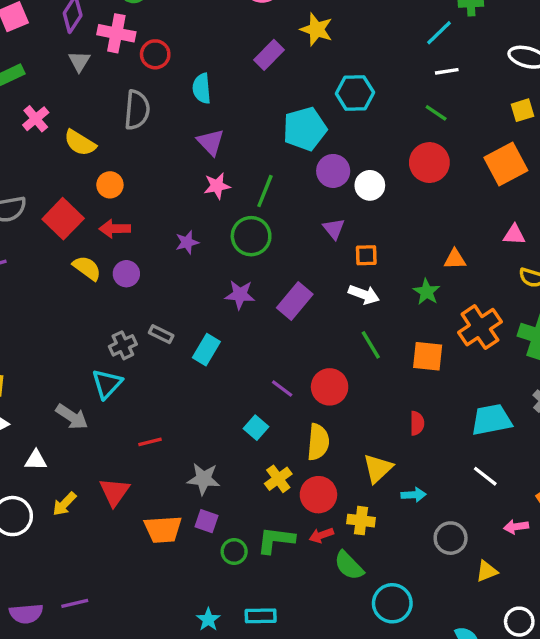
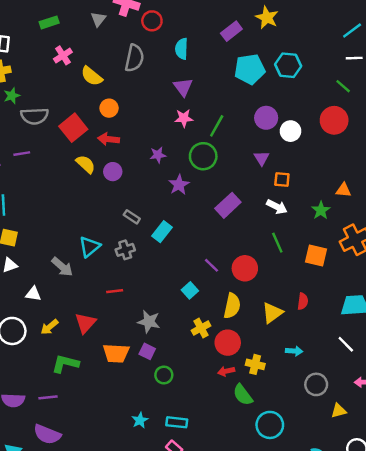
cyan pentagon: (305, 129) -> (250, 69), moved
purple star: (240, 295) -> (179, 185), moved, turned 30
gray cross: (123, 345) -> (125, 250), moved
yellow triangle: (378, 468) -> (272, 313), moved
green L-shape: (276, 540) -> (65, 364), moved

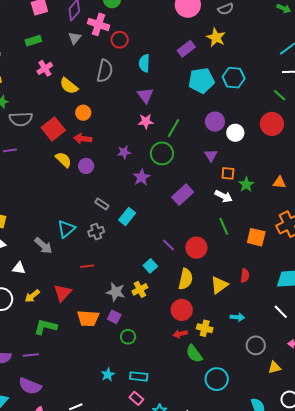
green star: (321, 210) -> (246, 184), moved
yellow cross: (201, 328) -> (140, 289), moved

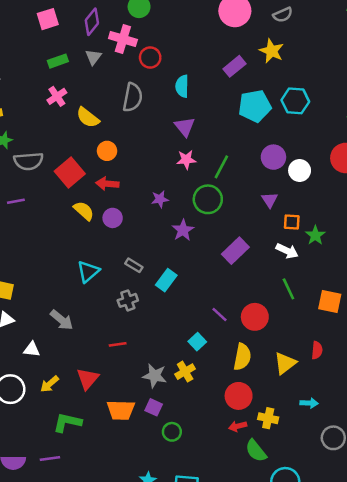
green rectangle: (33, 41) -> (58, 61), moved
cyan triangle: (66, 229) -> (88, 272), moved

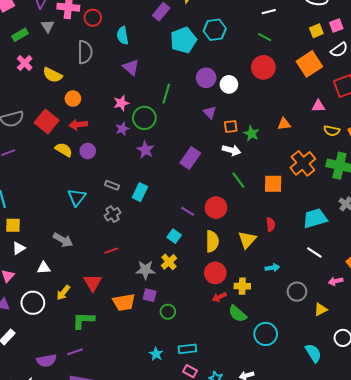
pink star: (186, 160) -> (121, 103), moved
green circle: (208, 199) -> (144, 118), moved

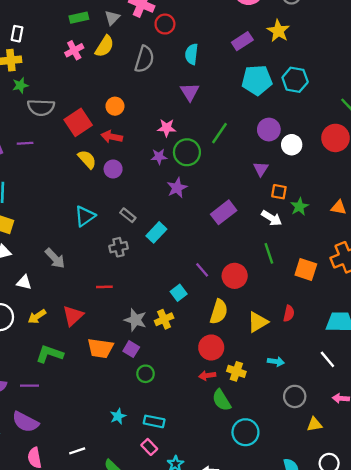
yellow semicircle: (52, 75) -> (105, 46), moved, turned -102

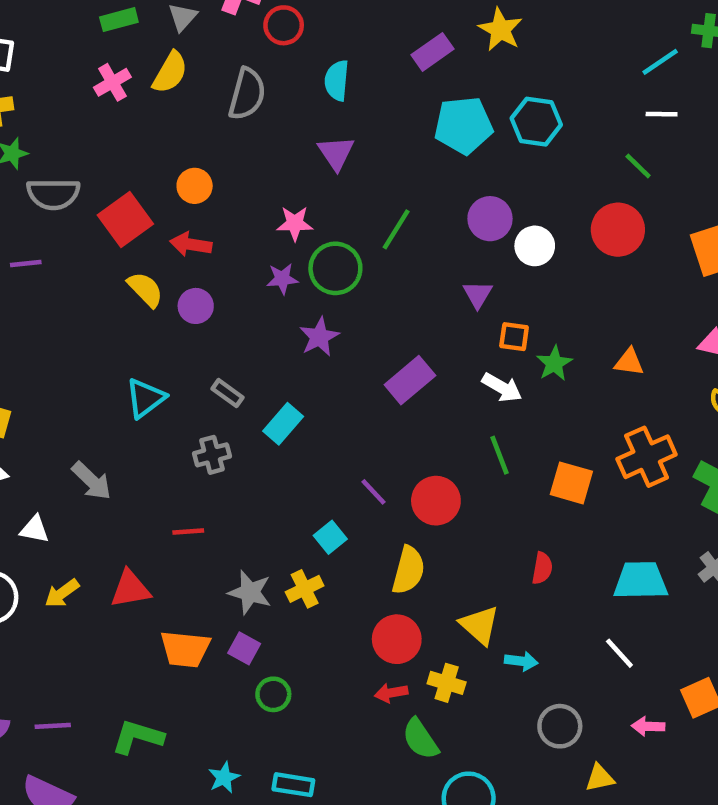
red triangle: (73, 316) -> (130, 589), turned 35
yellow triangle: (258, 322) -> (480, 625), moved, turned -45
green L-shape: (50, 354) -> (138, 737), moved

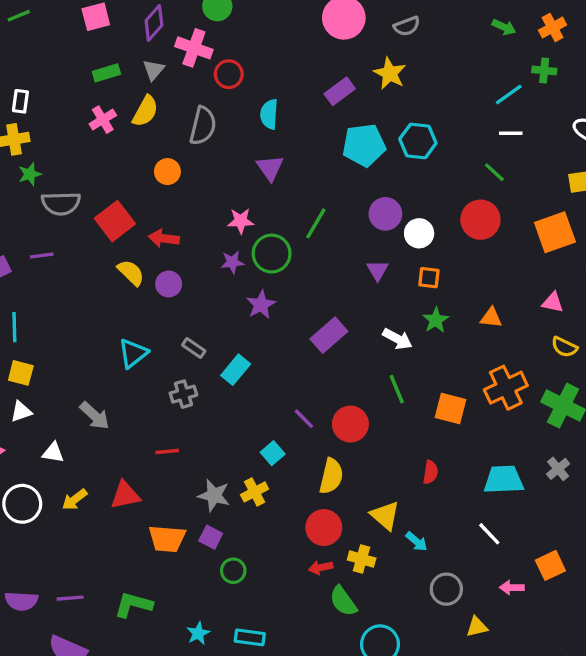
orange circle: (195, 186) -> (167, 172), moved
orange square: (514, 337) -> (429, 278), moved
cyan arrow: (521, 661) -> (417, 542), turned 35

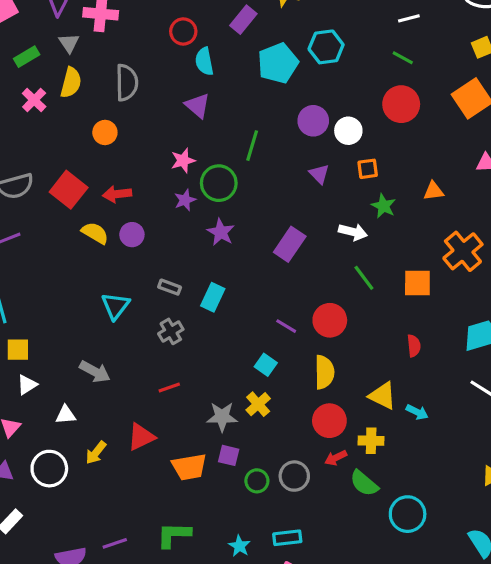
red circle: (229, 74) -> (183, 31), moved
cyan semicircle: (269, 114) -> (204, 61), moved
gray circle: (446, 589) -> (294, 476), moved

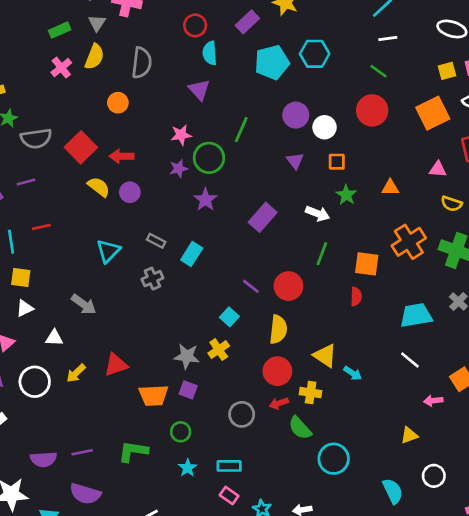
green line: (364, 278) -> (322, 254), turned 50
red semicircle: (414, 346) -> (356, 297), moved
red line: (169, 388) -> (41, 227), moved
green circle: (257, 481) -> (181, 432), moved

